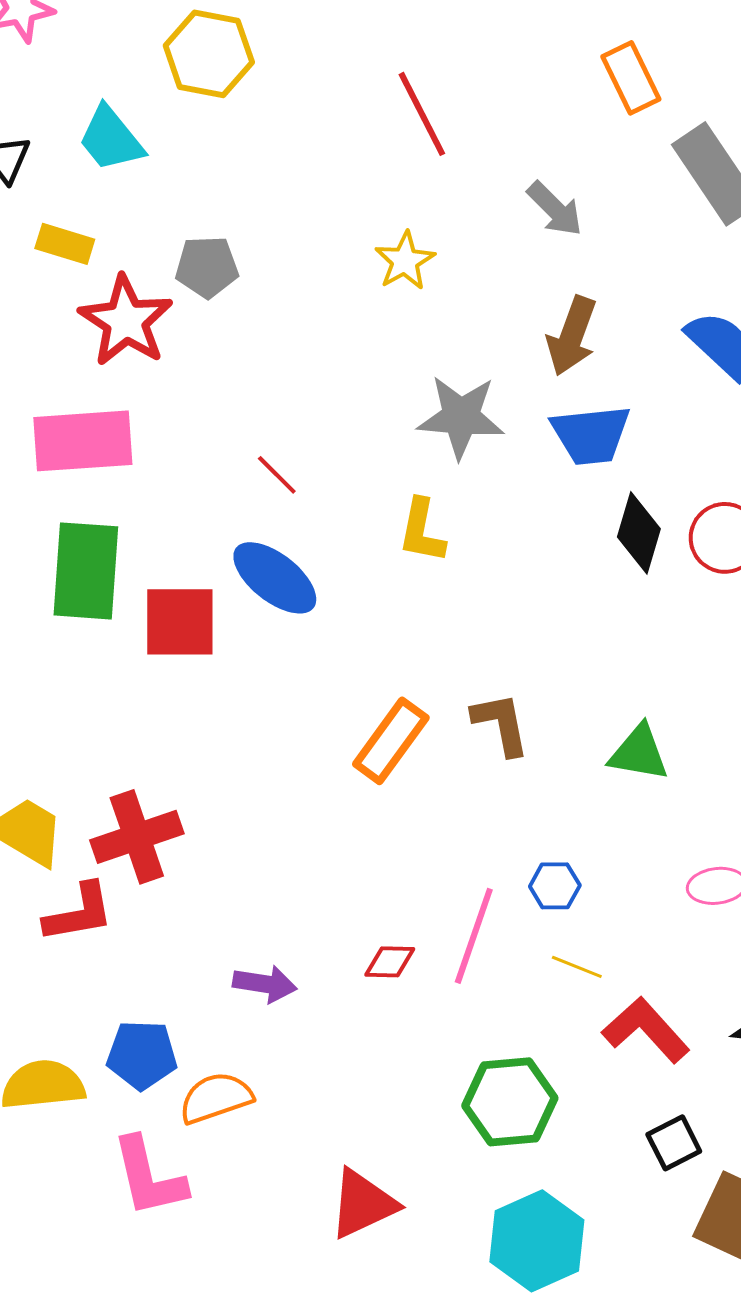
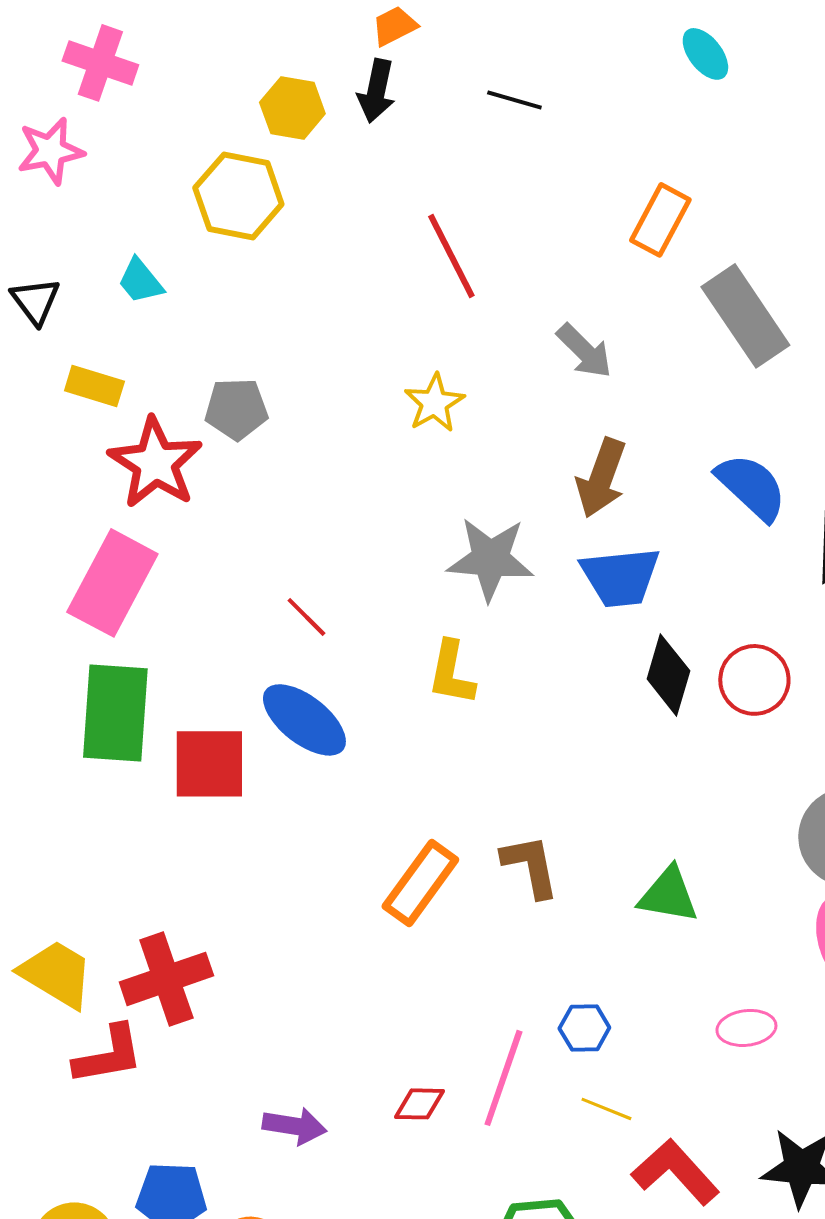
orange rectangle: (631, 78) -> (660, 220), turned 54
cyan trapezoid: (111, 139) -> (140, 281), size x0.7
pink rectangle: (83, 441) -> (112, 583), turned -58

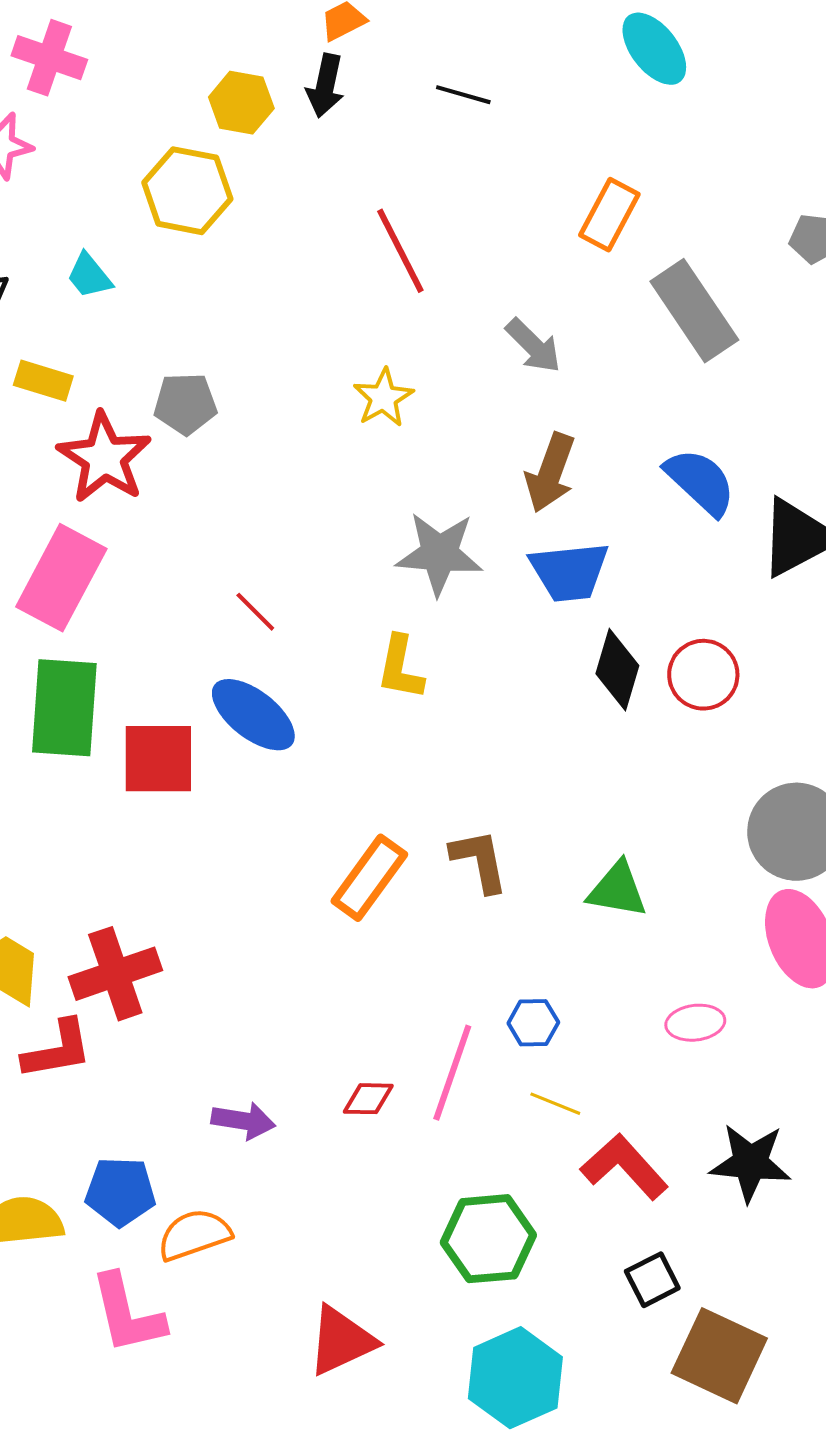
cyan ellipse: (705, 54) -> (654, 49), size x1.4

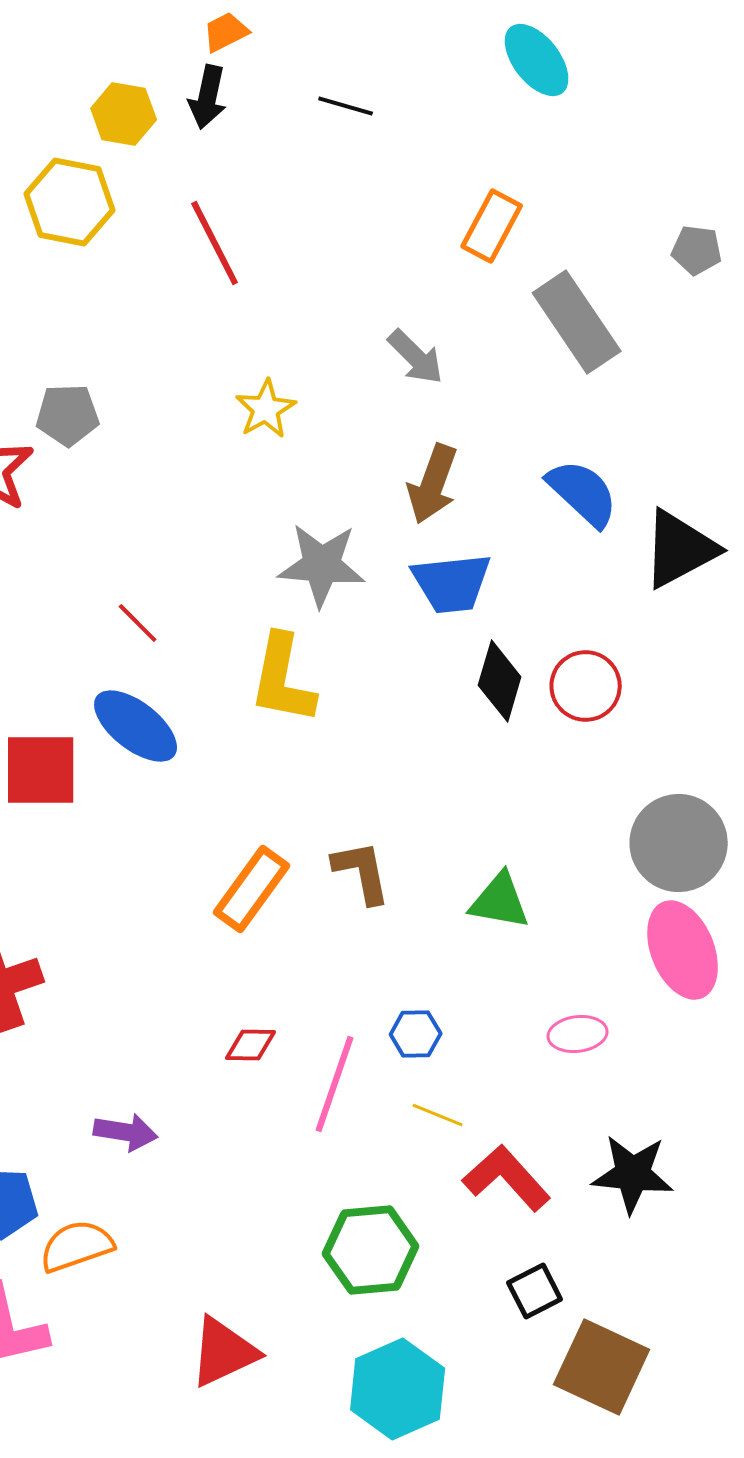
red line: (400, 251) -> (215, 243), moved
yellow L-shape: (400, 668) -> (283, 679), size x1.4
red diamond: (368, 1099) -> (251, 1045), moved

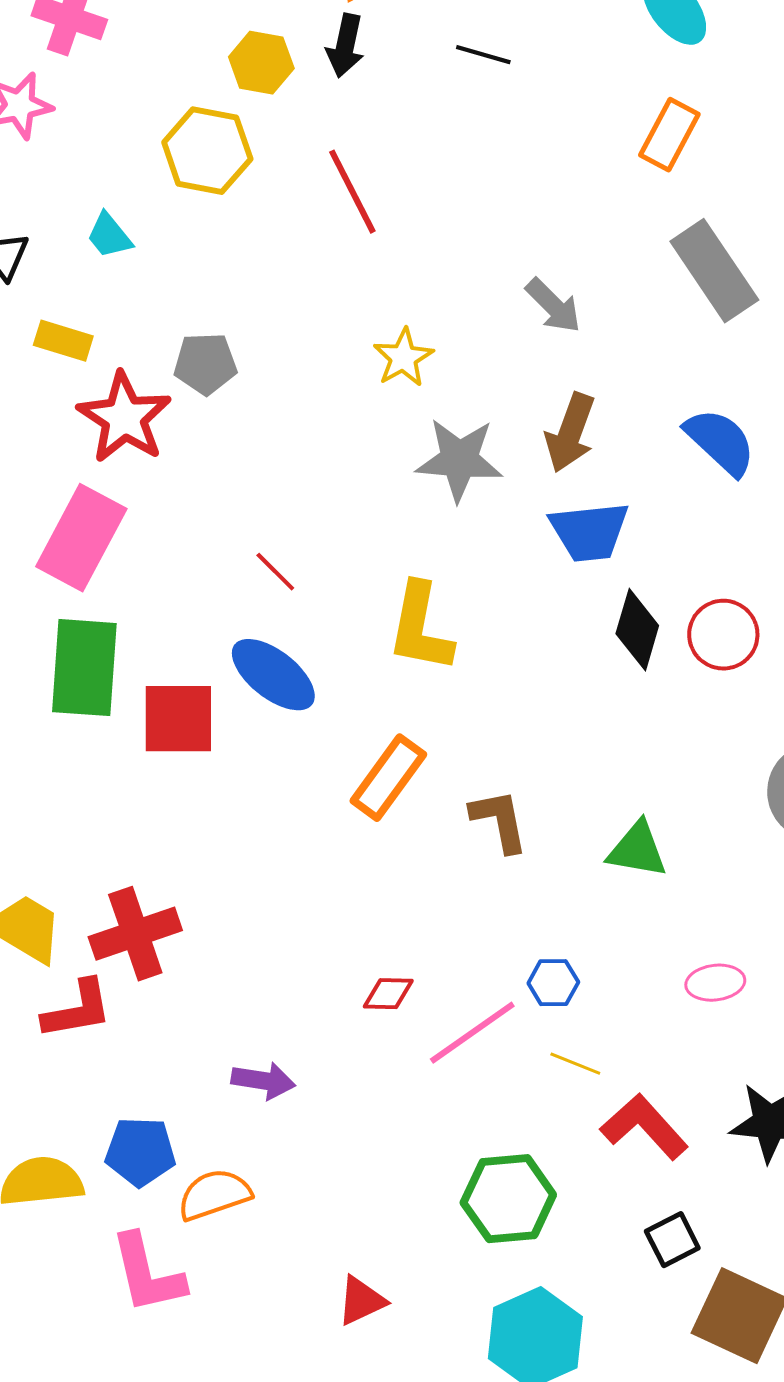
orange rectangle: (492, 226) -> (669, 135), moved
gray star: (322, 565) -> (459, 460), moved
orange rectangle: (252, 889) -> (388, 778), moved
pink line: (335, 1084) -> (472, 1033), turned 36
red triangle: (224, 1352) -> (361, 1301), size x0.7

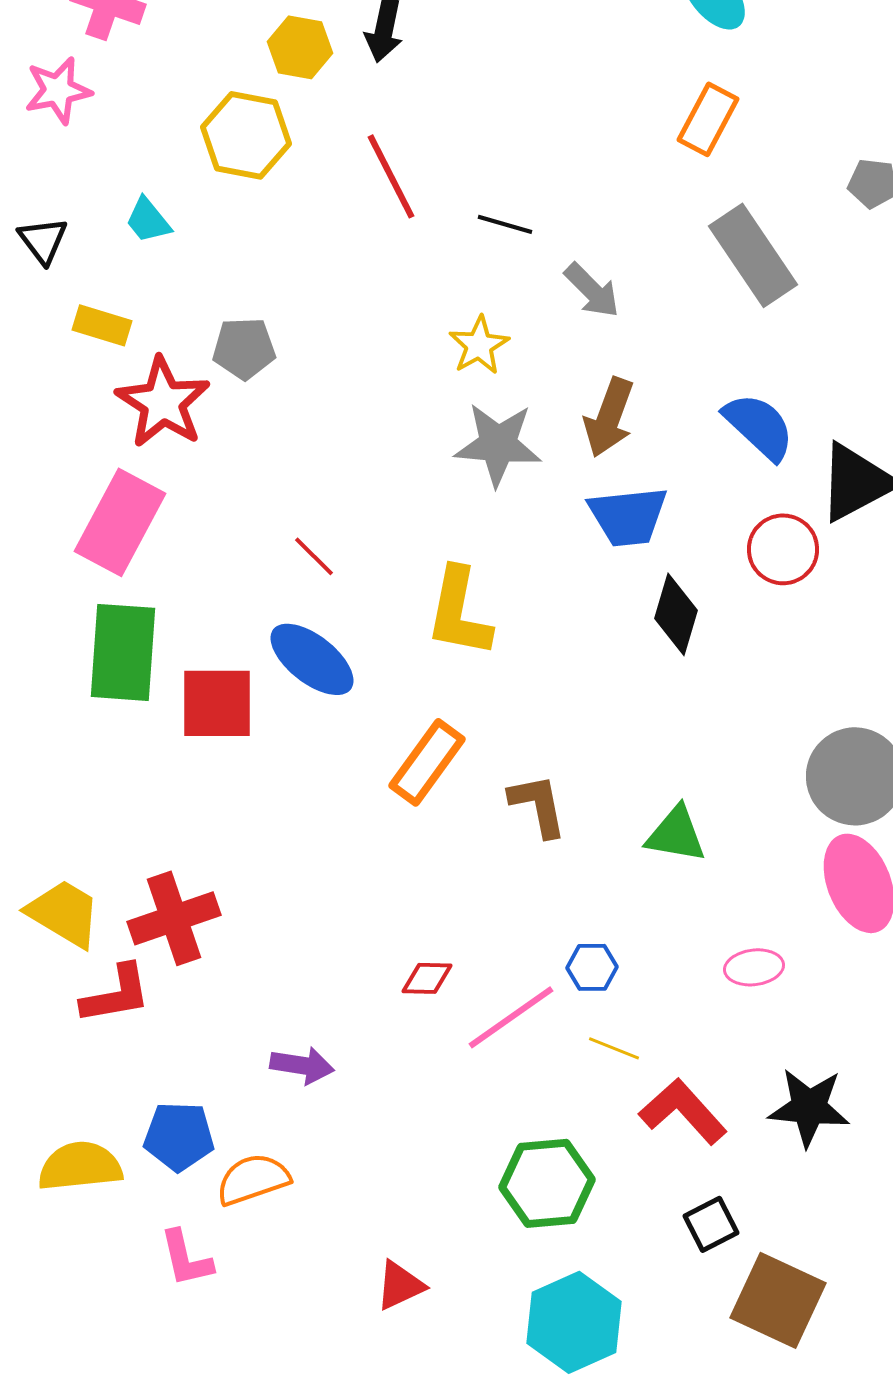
black line: (483, 55) -> (505, 224), moved
yellow star: (403, 358) -> (479, 345), moved
red circle: (723, 635) -> (783, 549), moved
pink L-shape: (147, 1274) -> (186, 1258), size x0.7

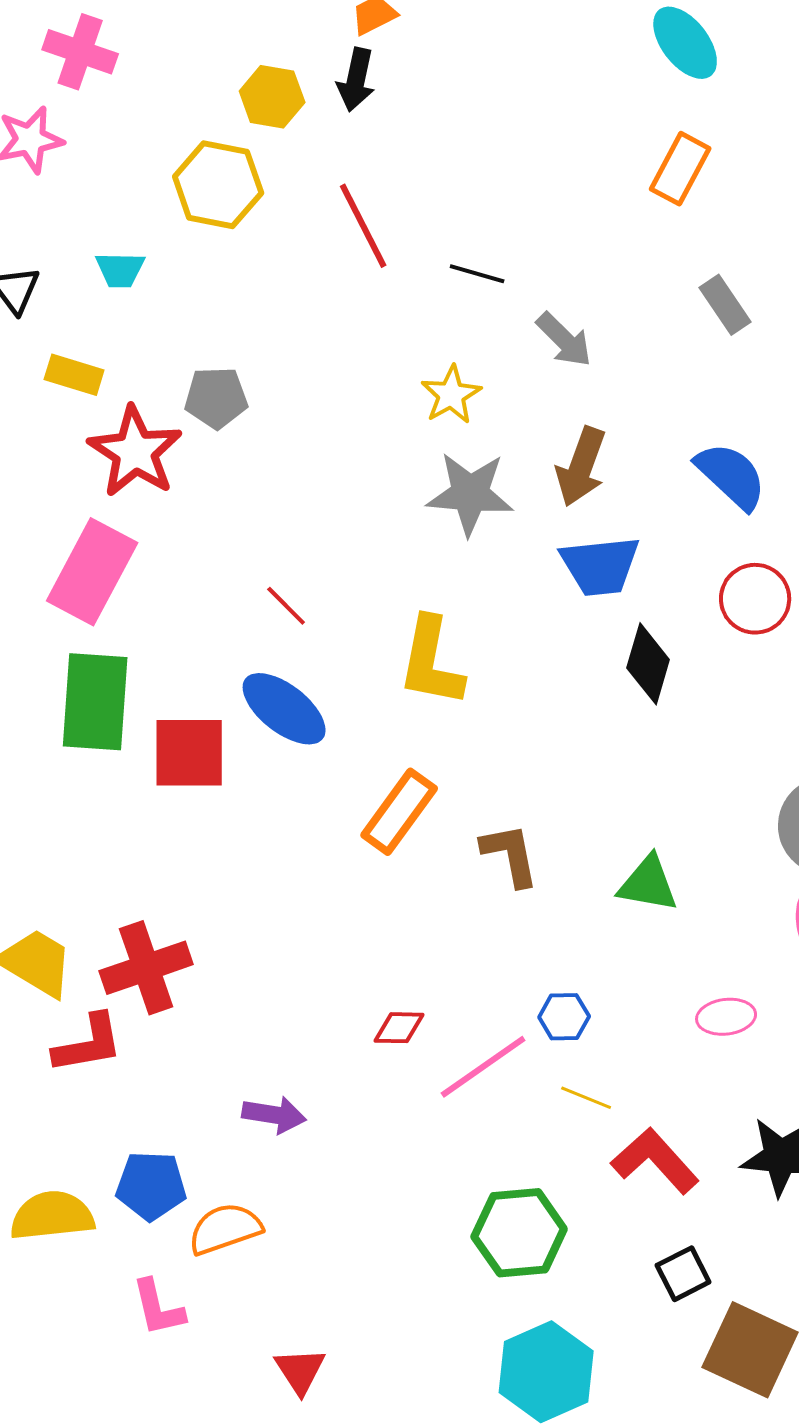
cyan trapezoid: (148, 220) -> (120, 270), turned -50
gray rectangle: (753, 255) -> (725, 305), size x0.6
red triangle: (400, 1285) -> (300, 1371), moved, turned -38

